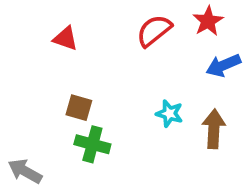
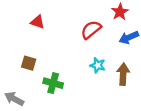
red semicircle: (154, 31) -> (91, 30), moved
brown square: (79, 108) -> (29, 63), moved

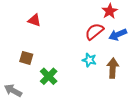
red semicircle: (91, 30) -> (94, 31), moved
green cross: (53, 83) -> (49, 76), turned 30

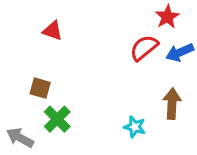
cyan star: (89, 60) -> (135, 127), moved
green cross: (49, 76) -> (57, 119), moved

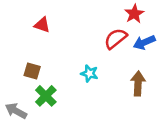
cyan star: (135, 127) -> (89, 73), moved

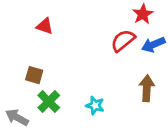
cyan star: (89, 73) -> (95, 105), moved

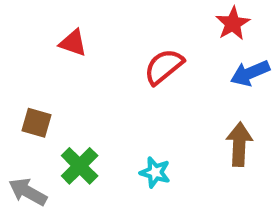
red semicircle: (123, 41) -> (164, 67), moved
brown square: (34, 75) -> (36, 123), moved

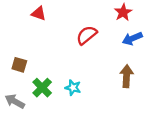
red triangle: (73, 43) -> (39, 13), moved
cyan star: (155, 172) -> (73, 88), moved

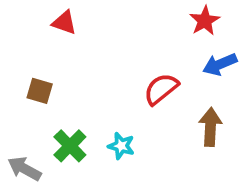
red semicircle: (87, 35) -> (161, 89), moved
brown square: (19, 65) -> (40, 91), moved

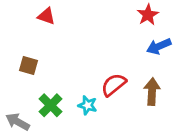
red semicircle: (161, 89) -> (114, 85), moved

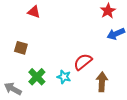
brown arrow: (152, 92) -> (102, 82), moved

